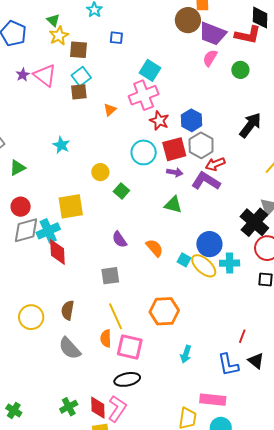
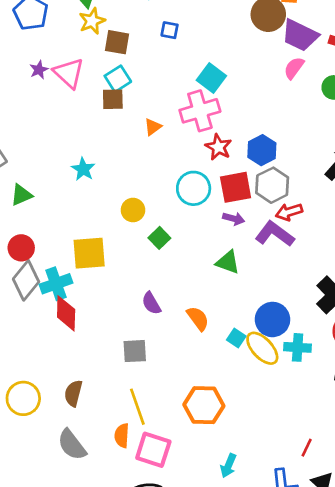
gray diamond: (26, 230) -> (26, 280), turned -40

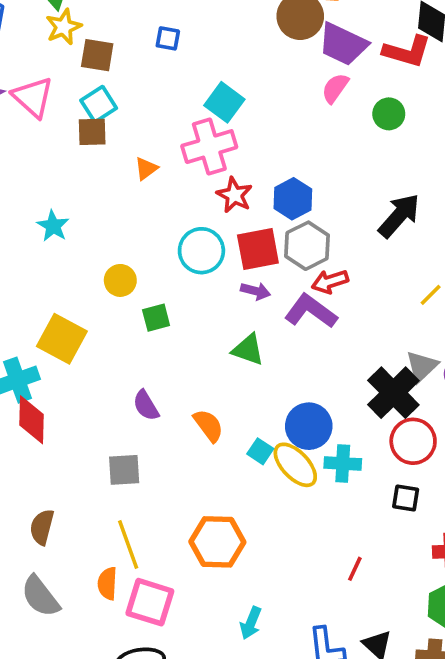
green square: (159, 238) -> (156, 318), turned 30
yellow square: (89, 253) -> (62, 339), turned 33
red line: (307, 448) -> (355, 569), moved

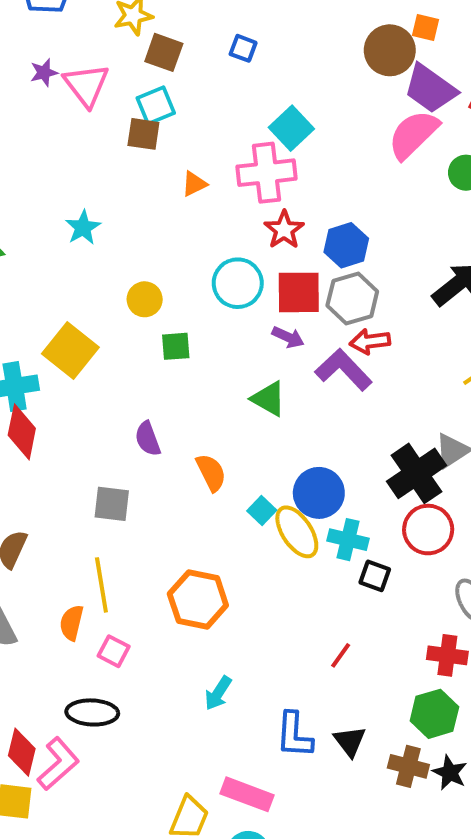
pink semicircle: (335, 88) -> (413, 134), size x1.6
black square: (406, 498) -> (375, 576), moved
pink square: (150, 602) -> (114, 651), size x0.6

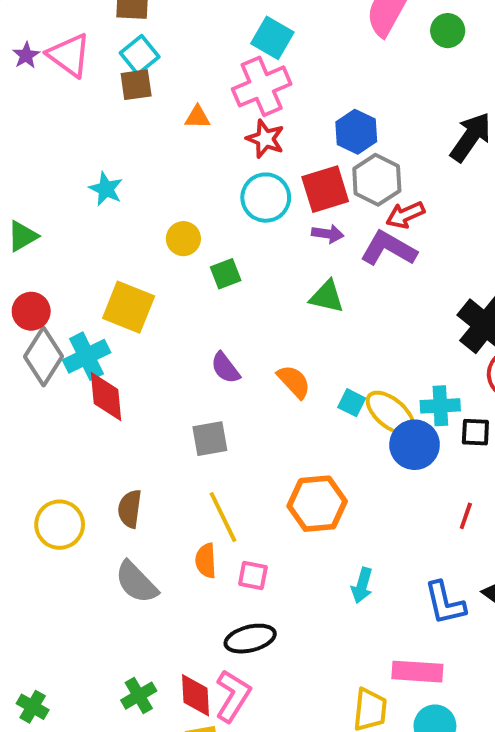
orange triangle: (194, 184) -> (197, 117), turned 44
red star: (284, 230) -> (265, 139), moved
blue circle: (319, 493) -> (415, 445), moved

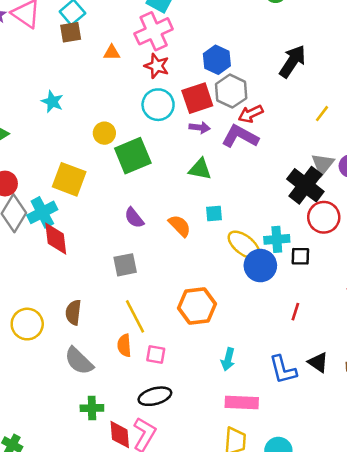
green square: (226, 274) -> (133, 156), size x1.8
cyan square: (352, 403) -> (214, 214), moved, turned -30
pink rectangle: (417, 672) -> (242, 402), moved
green cross: (139, 696) -> (92, 408), moved, turned 30

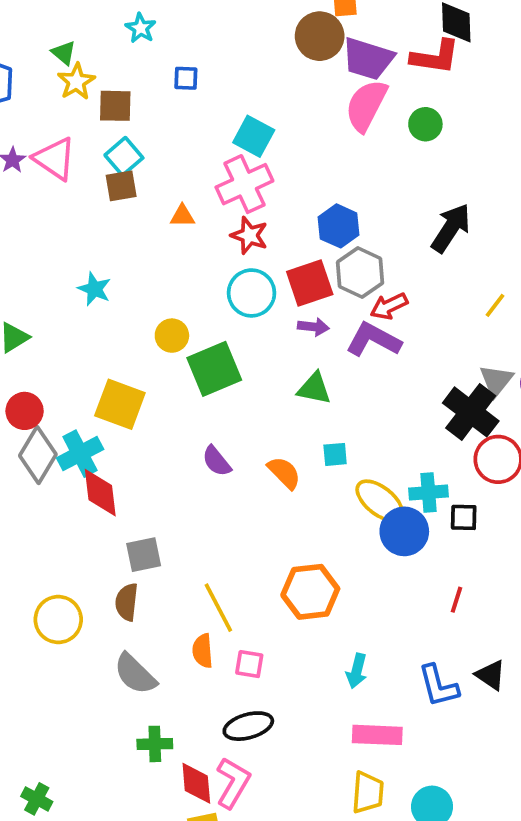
gray square: (125, 265) -> (144, 555), moved

